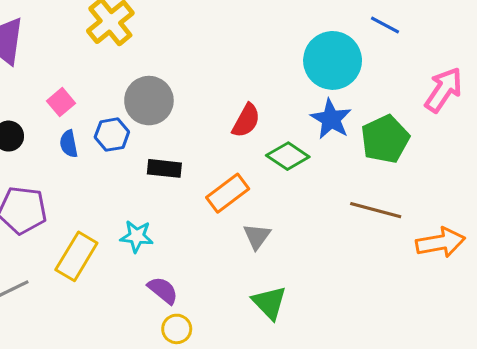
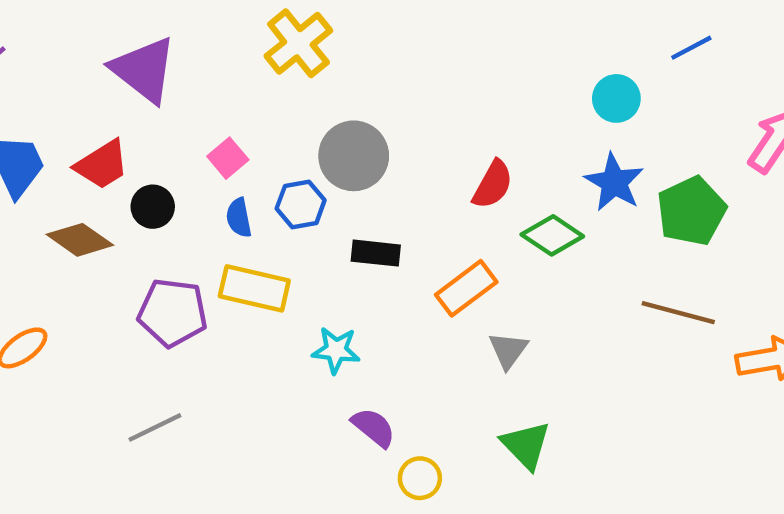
blue line: (385, 25) -> (691, 48), turned -56
cyan circle: (333, 60) -> (616, 98), size x0.6
yellow rectangle: (76, 256) -> (254, 288), moved, turned 72
yellow circle: (177, 329) -> (420, 478), moved

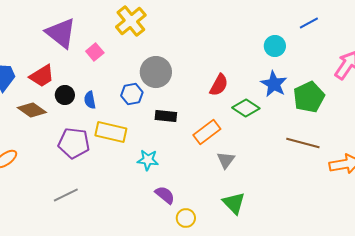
pink square: (228, 158) -> (95, 52), moved
blue semicircle: (239, 218) -> (90, 100), moved

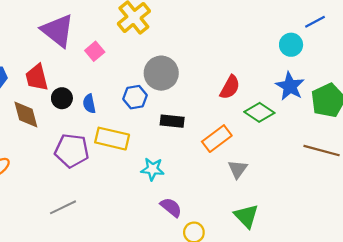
blue line: (309, 23) -> (315, 22), moved
red trapezoid: (42, 76) -> (37, 77), turned 108
brown diamond: (32, 110) -> (26, 115), turned 40

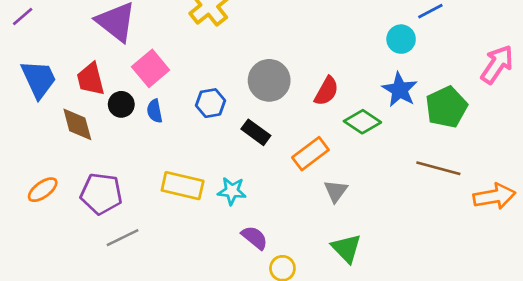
pink square: (95, 51) -> (151, 68), moved, size x1.5
gray circle: (161, 73) -> (269, 80), moved
black rectangle: (172, 121) -> (256, 132), turned 30
yellow rectangle: (112, 139) -> (183, 186), moved
purple pentagon: (72, 151) -> (101, 194), moved

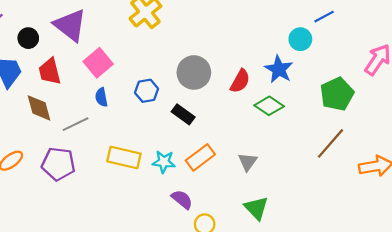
blue star: (400, 90) -> (279, 69), moved
black circle: (121, 104) -> (28, 38), moved
orange rectangle: (310, 154) -> (200, 157), moved
brown line: (438, 168) -> (330, 143), turned -64
gray line: (123, 238) -> (76, 124), moved

